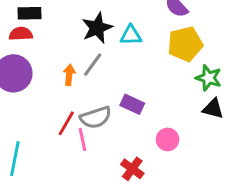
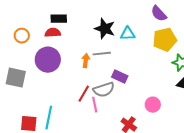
black star: (97, 28) -> (105, 29), turned -30
gray line: (93, 65) -> (102, 54), turned 48
purple rectangle: (132, 104) -> (120, 77), moved

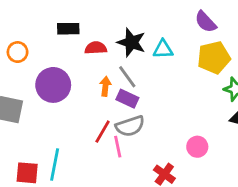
red semicircle: (53, 33) -> (96, 48), moved
gray line: (102, 54) -> (127, 77), turned 60
purple rectangle: (120, 77) -> (127, 99), moved

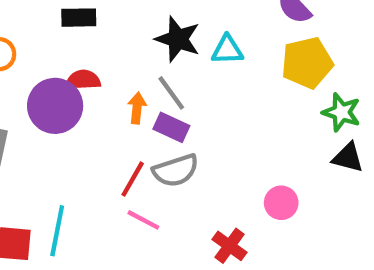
red semicircle: (96, 48) -> (83, 80), moved
pink line: (118, 147) -> (143, 220), moved, turned -50

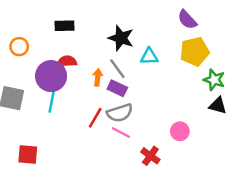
cyan triangle: (227, 50) -> (149, 56), moved
pink line: (143, 220) -> (121, 132), moved
cyan line: (57, 231) -> (52, 98), moved

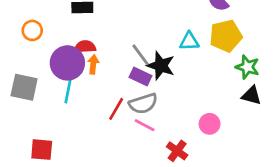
black star: (121, 38) -> (161, 66), moved
cyan triangle: (149, 56) -> (189, 41), moved
orange arrow: (98, 77) -> (93, 64), moved

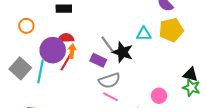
green star: (247, 67) -> (191, 88), moved
purple rectangle: (141, 76) -> (98, 60), moved
gray square: (24, 87) -> (20, 68), turned 30
cyan line: (69, 87) -> (41, 71), moved
red line: (116, 109) -> (66, 62), moved

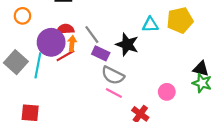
gray line: (107, 44) -> (92, 35), moved
red line: (66, 62) -> (65, 56), turned 30
gray semicircle: (109, 81) -> (113, 75), turned 45

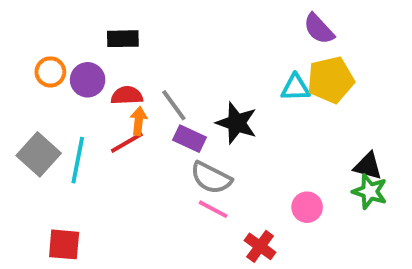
cyan triangle: (150, 25) -> (295, 88), moved
purple circle: (51, 42) -> (88, 80), moved, size x0.7

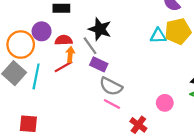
orange circle: (50, 72) -> (21, 45), moved, size x1.6
black star: (237, 123) -> (100, 29), moved

